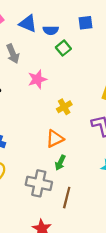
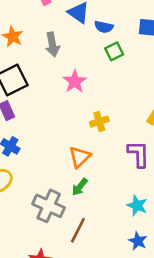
pink star: (37, 79) -> (75, 81), turned -30
orange triangle: (55, 139) -> (80, 157), turned -30

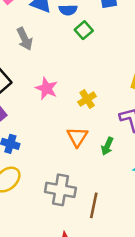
pink star: (75, 81) -> (47, 88), moved
green arrow: (80, 187) -> (107, 146), moved

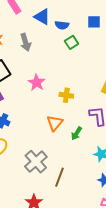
yellow cross: (87, 99) -> (66, 95), turned 32
gray cross: (60, 190) -> (36, 162), turned 30

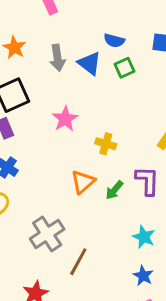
blue triangle: (42, 17) -> (89, 63), moved
green arrow: (76, 133) -> (114, 190), moved

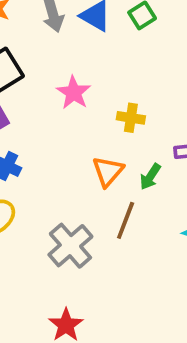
brown line: (78, 262) -> (126, 220), moved

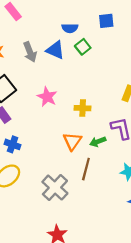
green arrow: (150, 177) -> (98, 142), turned 42

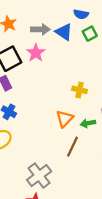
gray arrow: (30, 52) -> (40, 29), turned -78
pink star: (47, 97) -> (36, 53), moved
gray cross: (55, 188) -> (39, 176), moved

